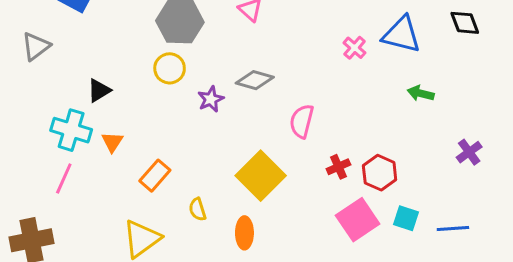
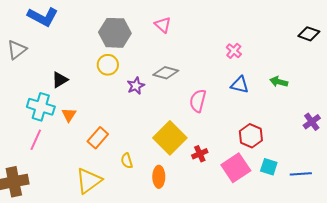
black diamond: (465, 23) -> (309, 34), turned -50
blue triangle: (402, 35) -> (240, 85), moved, size x0.7
red cross: (338, 167) -> (200, 154), moved

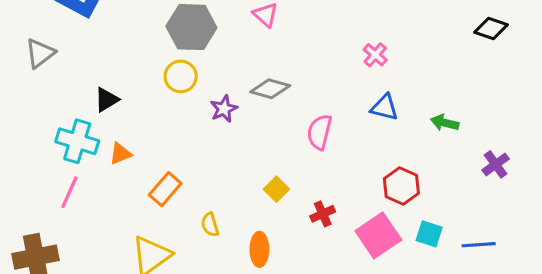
green arrow: (279, 82) -> (445, 123), moved
orange triangle: (69, 115) -> (120, 154), turned 35
yellow square: (170, 138) -> (276, 189), size x0.5

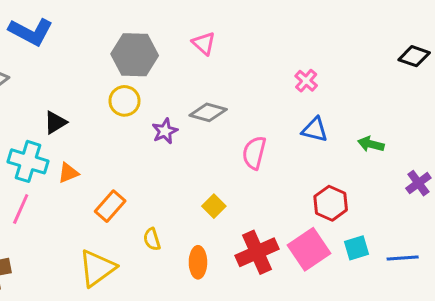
red cross: (323, 214) -> (257, 252), moved, size x1.8
cyan square: (429, 234) -> (357, 248), turned -35

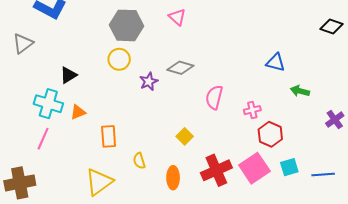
pink cross: (306, 81) -> (252, 110), moved, turned 35
blue triangle: (315, 130) -> (276, 62), moved
orange rectangle: (110, 206) -> (109, 136), turned -45

